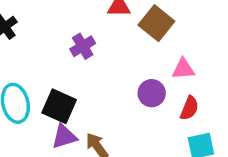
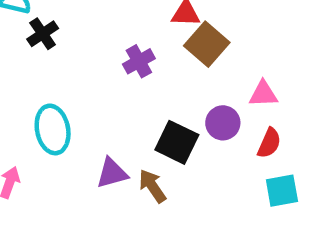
brown square: (156, 23) -> (207, 44), moved
black square: (59, 106) -> (177, 142), moved

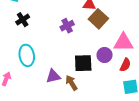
black cross: (43, 34) -> (23, 20), moved
pink triangle: (263, 94) -> (123, 42), size x1.5
black square: (177, 142) -> (83, 63), turned -30

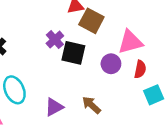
black square: (83, 63) -> (73, 53), moved, turned 30
brown arrow: (71, 83) -> (91, 105), moved

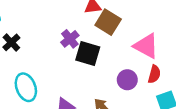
pink triangle: (130, 42) -> (146, 46), turned 40
purple circle: (111, 64) -> (127, 80), moved

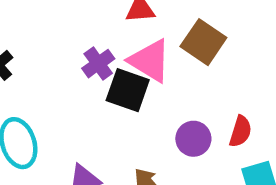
brown square: (108, 22) -> (203, 42), moved
pink triangle: (146, 46) -> (150, 61), moved

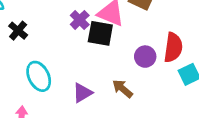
red semicircle: (240, 131) -> (173, 47), size x1.5

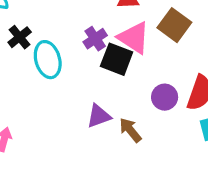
cyan ellipse: (39, 76) -> (48, 60), moved
purple triangle: (82, 93) -> (99, 116), moved

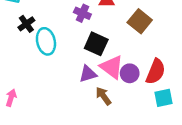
pink triangle: (134, 38) -> (112, 67), moved
purple cross: (95, 39) -> (82, 13), moved, turned -35
purple triangle: (99, 116) -> (88, 74), moved

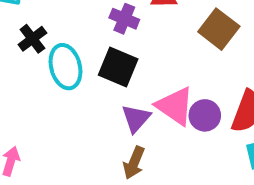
black square: (96, 44) -> (118, 67), moved
purple triangle: (88, 74) -> (136, 118), turned -30
brown arrow: (103, 96) -> (134, 163), moved, turned -120

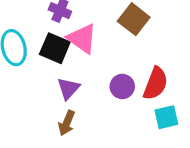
pink triangle: (175, 106) -> (82, 39), moved

